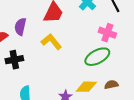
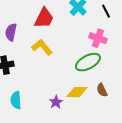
brown semicircle: (111, 85) -> (102, 90), turned -104

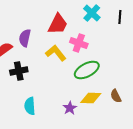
black line: (106, 11) -> (120, 17), turned 32
pink cross: (98, 38) -> (79, 43), moved
green ellipse: (88, 62) -> (87, 70), moved

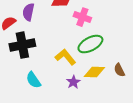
yellow L-shape: (56, 53) -> (65, 57), moved
black cross: (19, 71) -> (22, 45), size x1.4
cyan semicircle: (30, 106) -> (33, 80), turned -30

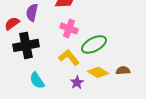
pink cross: (82, 17) -> (69, 28), moved
brown semicircle: (119, 70) -> (123, 70), turned 112
yellow diamond: (94, 72) -> (98, 72), turned 30

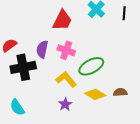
purple semicircle: (32, 12) -> (42, 49), moved
cyan semicircle: (37, 80) -> (17, 107), moved
purple star: (77, 82) -> (65, 104), moved

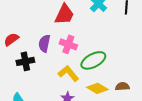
black cross: (23, 67) -> (25, 61), size x0.7

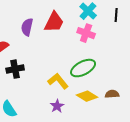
purple semicircle: (44, 43) -> (27, 27), moved
pink cross: (68, 44) -> (86, 33), moved

